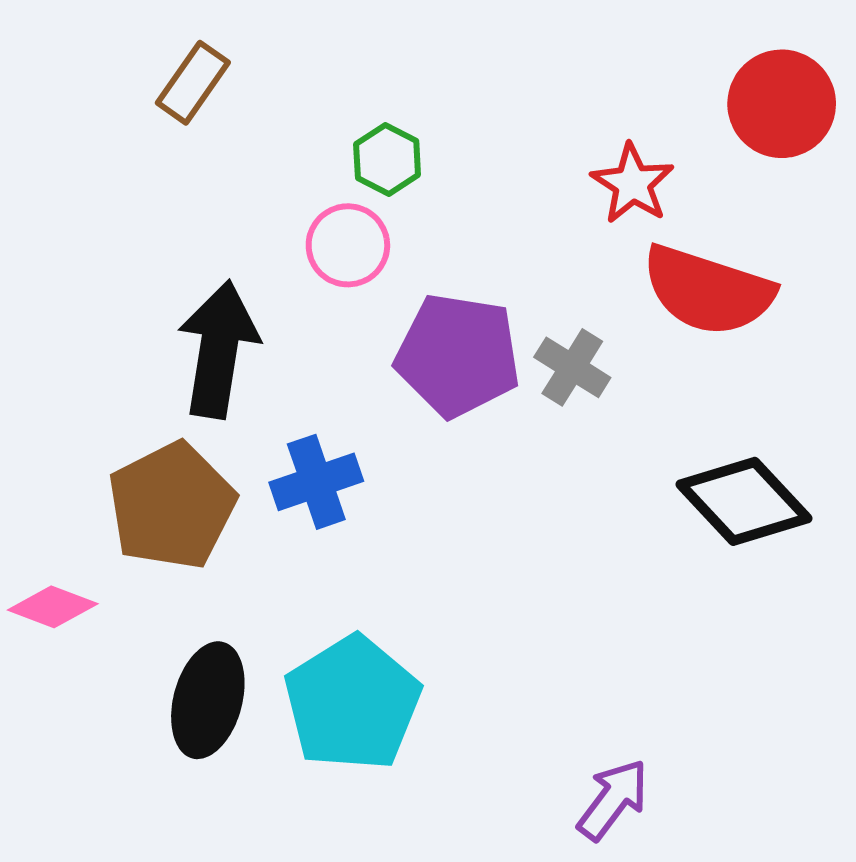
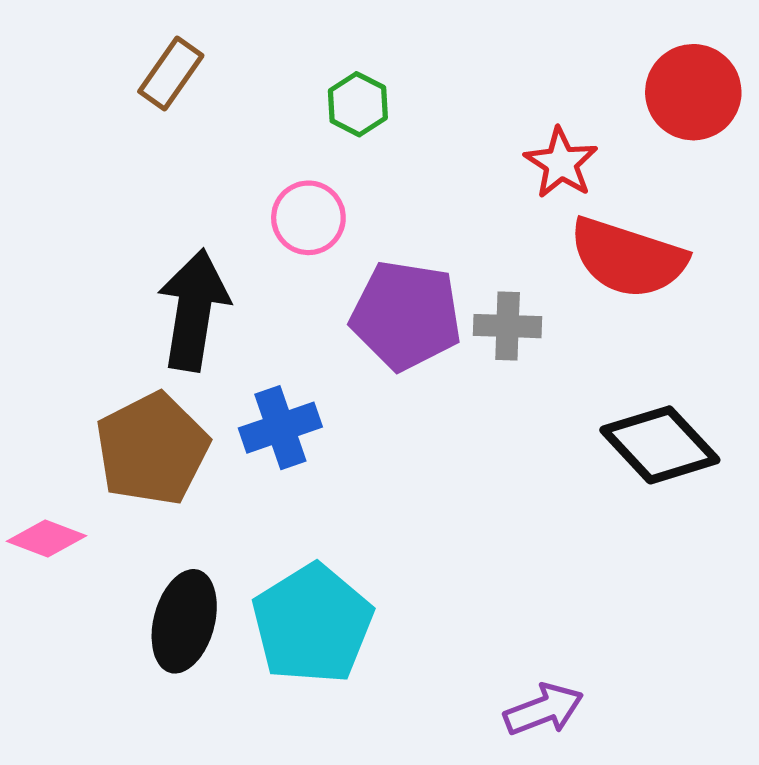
green hexagon: (387, 160) -> (358, 104), moved
gray cross: (572, 367) -> (508, 326), turned -30
purple arrow: (613, 800) -> (544, 710), turned 32

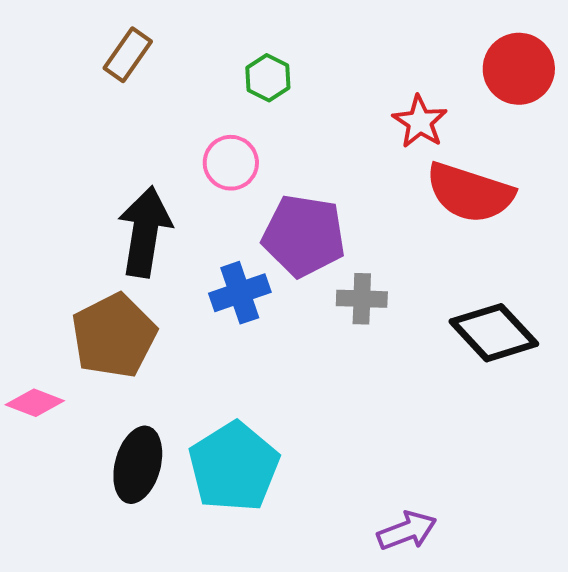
gray cross: (508, 326) -> (362, 299), moved
blue cross: (280, 428) -> (240, 293), moved

